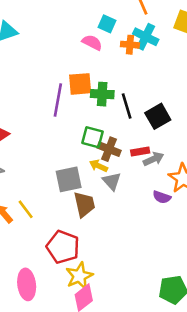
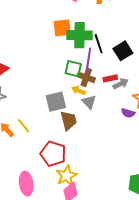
green cross: (102, 94) -> (80, 35), size x1.4
purple line: (58, 100) -> (88, 60), moved

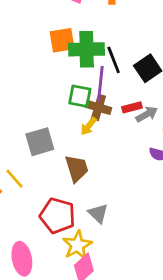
yellow arrow: (78, 90) -> (89, 126), turned -72
gray square: (56, 102) -> (40, 142), moved
gray triangle: (89, 102) -> (98, 213), moved

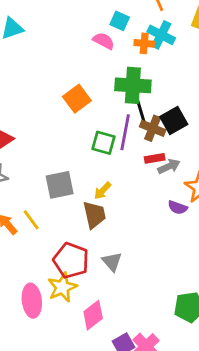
orange square: (62, 40) -> (77, 99), moved, turned -32
green cross: (87, 49) -> (133, 85), moved
brown cross: (98, 107) -> (153, 128), moved
yellow arrow: (89, 126) -> (103, 191), moved
yellow star: (77, 245) -> (62, 287), moved

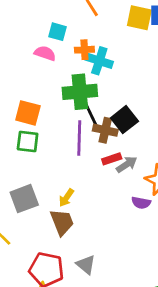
cyan cross: (161, 35) -> (99, 61), moved
orange square: (77, 99) -> (28, 113), turned -30
green square: (104, 143) -> (28, 141), moved

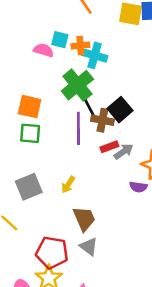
cyan square: (57, 32) -> (60, 40), moved
green cross: (80, 92) -> (77, 85), turned -32
brown trapezoid: (62, 222) -> (84, 219), moved

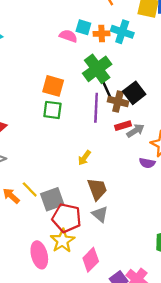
cyan cross: (95, 55) -> (122, 32), moved
gray square: (29, 187) -> (52, 199), moved

